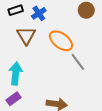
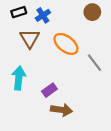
gray line: (78, 62) -> (94, 63), moved
purple rectangle: (14, 99) -> (49, 90), moved

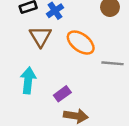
gray line: (94, 63) -> (112, 63), turned -48

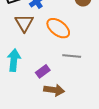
gray line: (112, 63) -> (72, 56), moved

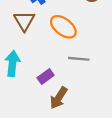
brown arrow: (54, 90) -> (59, 98), turned 114

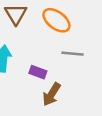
purple rectangle: (46, 77) -> (38, 72), turned 56

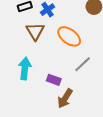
gray line: (72, 54) -> (83, 64), turned -48

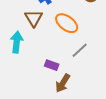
cyan arrow: (25, 68) -> (17, 42), moved

